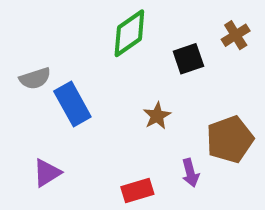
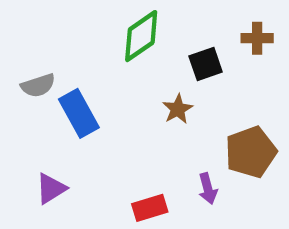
brown cross: (236, 35) -> (257, 38), turned 32
brown star: (157, 116) -> (178, 109), moved

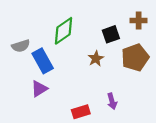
green diamond: (141, 36) -> (64, 31), moved
brown pentagon: (251, 152) -> (135, 57), moved
purple triangle: (51, 189) -> (39, 89), moved

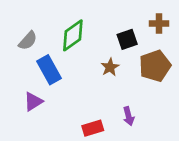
gray semicircle: (21, 46) -> (28, 41), moved, turned -30
purple triangle: (39, 89) -> (33, 102), moved

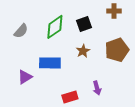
brown cross: (159, 23) -> (114, 11), moved
black square: (127, 39) -> (84, 24), moved
blue rectangle: (49, 70) -> (50, 63), moved, turned -60

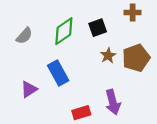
brown star: (83, 51) -> (108, 56), moved
blue rectangle: (50, 63) -> (58, 73), turned 60
purple arrow: (97, 88) -> (113, 102), size x1.5

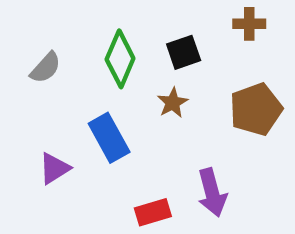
green diamond: (64, 31) -> (120, 59), turned -32
brown star: (108, 56) -> (173, 103), moved

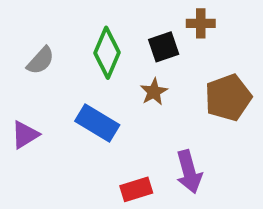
brown cross: (249, 24) -> (201, 23), moved
blue rectangle: (109, 138) -> (97, 123), turned -30
purple triangle: (54, 168) -> (25, 135), moved

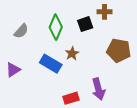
brown star: (154, 92) -> (72, 53), moved
brown pentagon: (228, 98) -> (119, 50), turned 30

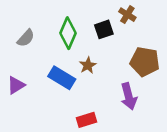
brown cross: (105, 12) -> (127, 15), turned 32
purple arrow: (98, 89) -> (129, 96), moved

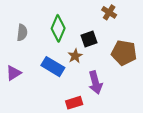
black square: (104, 29) -> (89, 39), moved
gray semicircle: (26, 38) -> (22, 33), turned -35
purple arrow: (129, 96) -> (95, 83), moved

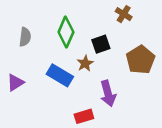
brown pentagon: (124, 53) -> (140, 60), turned 30

